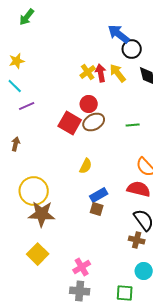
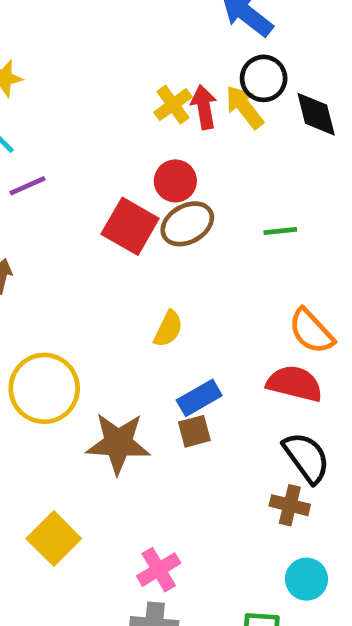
black circle: (132, 49) -> (264, 78), moved
brown square: (97, 209) -> (194, 431), turned -32
brown star: (42, 214) -> (118, 443), moved

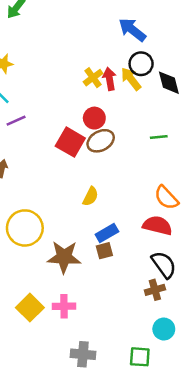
green line: (280, 231) -> (159, 137), moved
brown cross: (290, 505) -> (155, 290), turned -30
pink cross: (159, 570) -> (64, 306), moved, turned 30

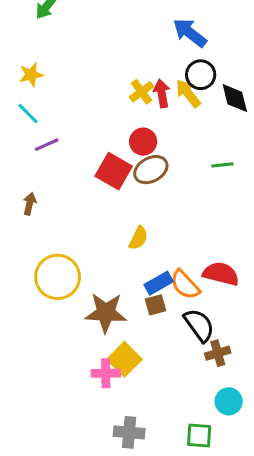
orange semicircle: (166, 198) -> (185, 285), moved
black semicircle: (164, 265) -> (199, 325), moved
yellow square: (30, 308) -> (124, 359), moved

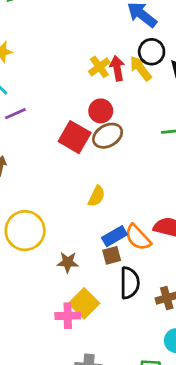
brown star: (106, 313) -> (68, 262), size x0.6
black semicircle: (199, 325) -> (130, 283), moved, turned 36

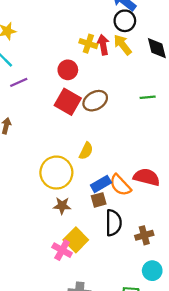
black circle: (152, 52) -> (125, 21), moved
yellow cross: (99, 67) -> (88, 44), turned -36
red circle: (101, 111) -> (68, 70), moved
yellow circle: (25, 231) -> (56, 173), moved
pink cross: (68, 316) -> (62, 250), turned 30

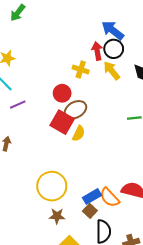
red arrow: (103, 45) -> (97, 51), moved
brown ellipse: (95, 101) -> (76, 110), moved
yellow semicircle: (86, 151) -> (79, 133), moved
brown square: (99, 200) -> (90, 211), turned -32

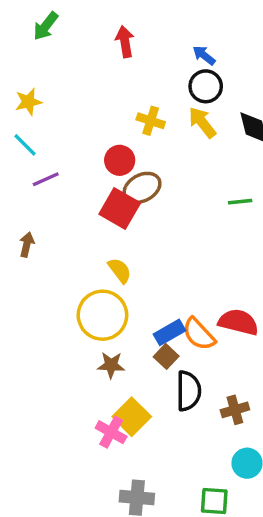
blue arrow: (113, 30) -> (204, 55), size x0.6
red arrow: (97, 51) -> (125, 42), moved
yellow semicircle: (79, 133) -> (120, 270), moved, turned -63

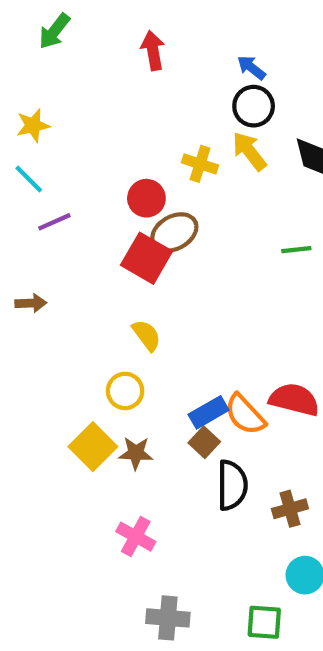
yellow cross: (151, 121) -> (200, 164), moved
brown arrow: (27, 245) -> (31, 303), turned 75
yellow circle: (102, 315) -> (125, 391), size x0.6
yellow square: (132, 417) -> (93, 447), moved

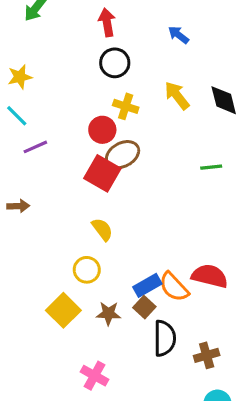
black circle: (254, 106) -> (115, 63), moved
yellow cross: (200, 164) -> (126, 106), moved
brown star: (136, 453) -> (109, 313), moved

